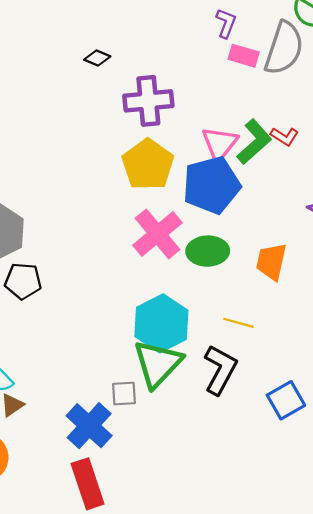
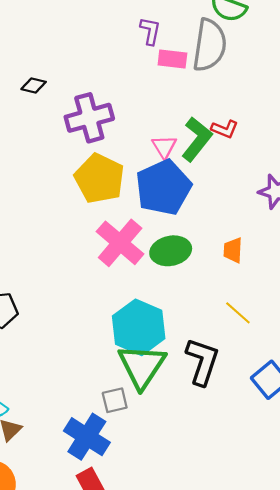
pink triangle: (220, 144) -> (164, 147), size x0.7
orange trapezoid: (271, 262) -> (233, 250), size x0.7
yellow line: (238, 323) -> (238, 313), moved, turned 36

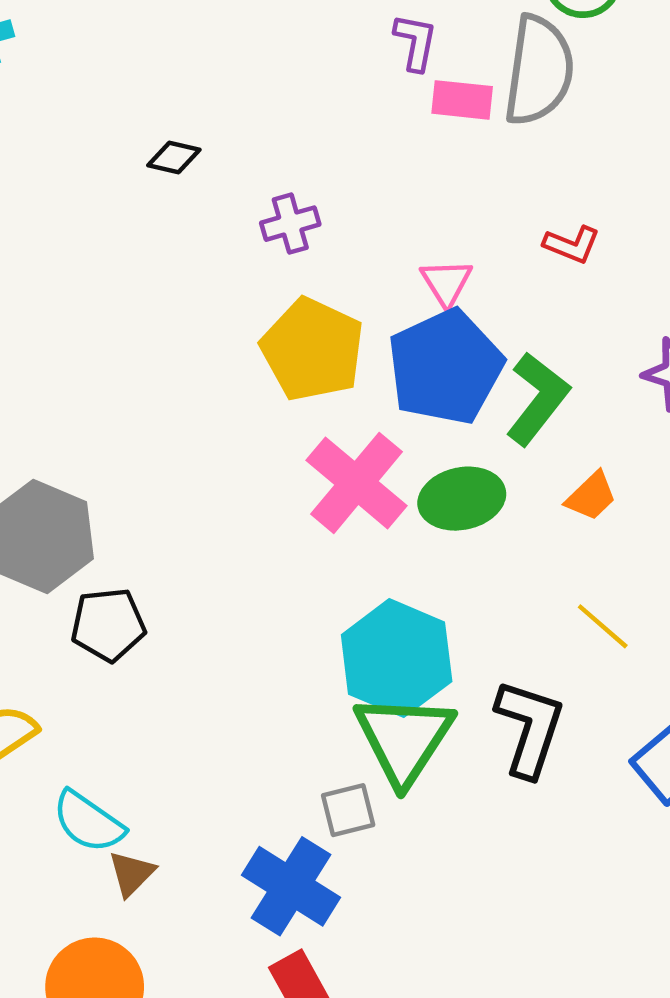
purple cross: (89, 118) -> (290, 224), size x0.6
green L-shape: (197, 139) -> (538, 399), moved
orange trapezoid: (233, 250) -> (591, 496), turned -136

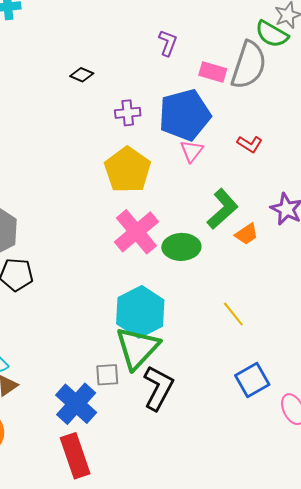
purple L-shape: (415, 42) -> (168, 43), moved
blue pentagon: (445, 367) -> (185, 115), moved
orange trapezoid: (591, 496) -> (246, 234), moved
black L-shape: (530, 728) -> (158, 388), moved

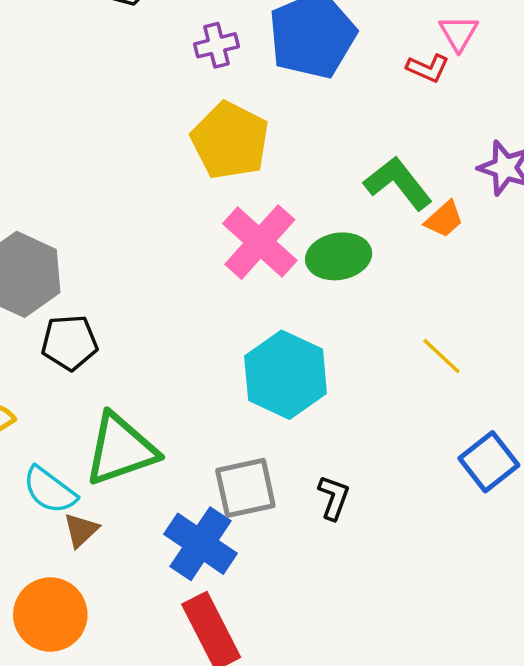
pink triangle: (192, 151) -> (459, 33), moved
green L-shape: (223, 209) -> (398, 183), turned -78
green triangle: (137, 348) -> (121, 449), moved, turned 36
gray square: (107, 375) -> (245, 488), size x1.5
black L-shape: (158, 388) -> (334, 497), size x0.6

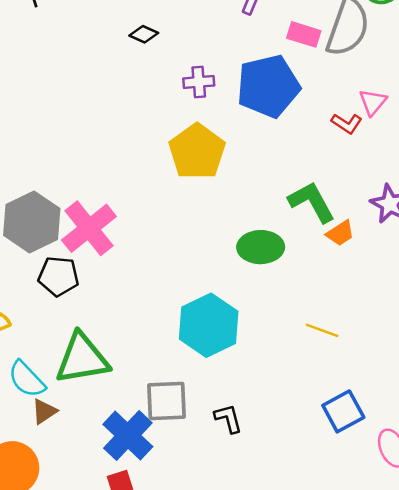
pink cross: (260, 242) -> (89, 228), moved
yellow line: (441, 356) -> (322, 330), turned -32
black L-shape: (334, 497) -> (228, 418), turned -44

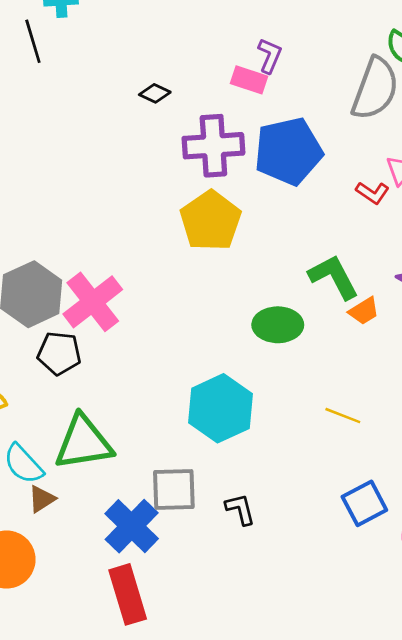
pink rectangle: (304, 34) -> (249, 80), moved
purple cross: (199, 82) -> (213, 146), size x1.8

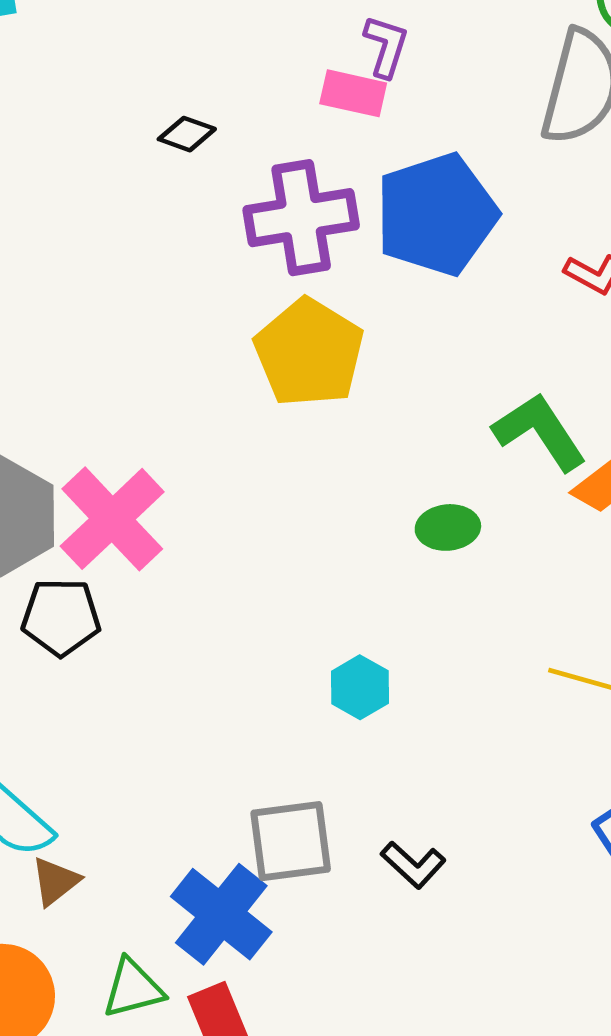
green ellipse: (278, 325) -> (448, 527), size x0.7
cyan hexagon: (221, 408) -> (360, 687), size x0.5
green triangle: (83, 443) -> (133, 988), moved, size x0.6
black L-shape: (240, 509) -> (413, 865), turned 152

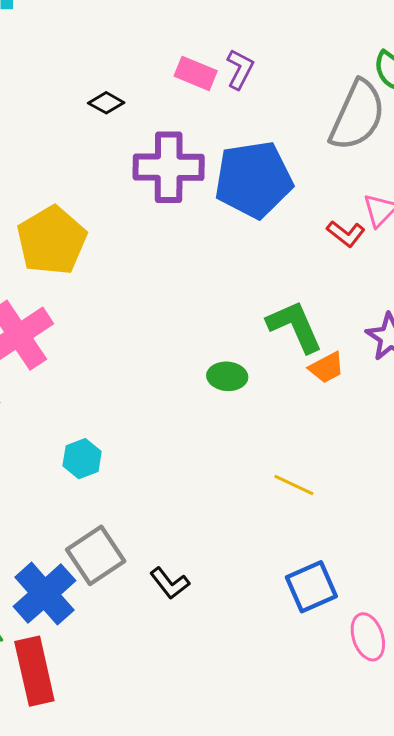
pink rectangle: (353, 93) -> (196, 73), moved
yellow pentagon: (309, 353) -> (52, 240), moved
cyan hexagon: (360, 687) -> (82, 459), moved
gray square: (291, 841) -> (96, 555), turned -36

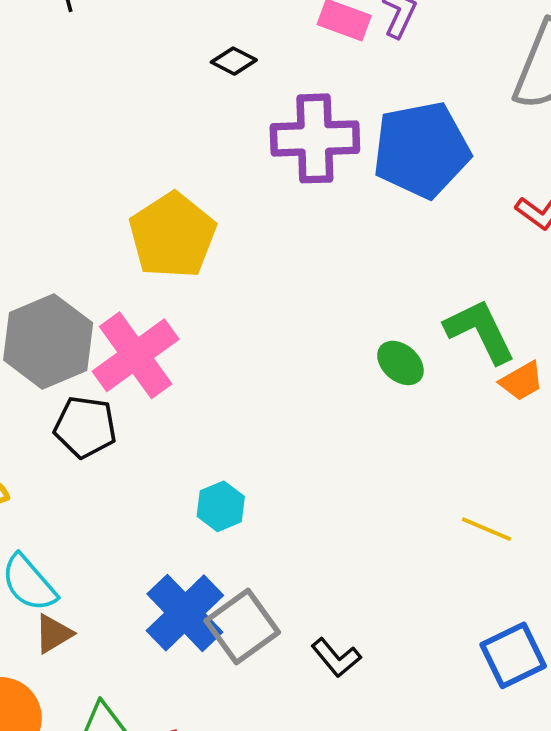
green ellipse: (227, 376) -> (400, 363), moved, turned 39
blue cross: (44, 594) -> (185, 613), moved

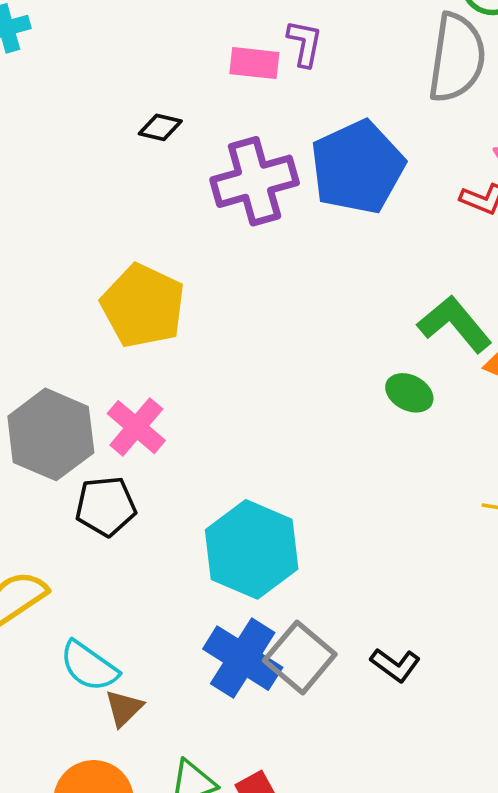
pink cross: (136, 355) -> (136, 427), size x0.7
green ellipse: (400, 363) -> (409, 393), moved
cyan hexagon: (221, 506) -> (252, 549), size x2.0

